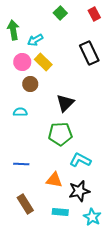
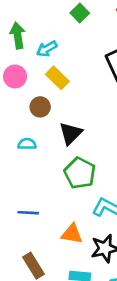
pink circle: (22, 62) -> (15, 76), moved
black triangle: (65, 103) -> (71, 133), moved
green pentagon: (60, 134) -> (80, 173), turned 30

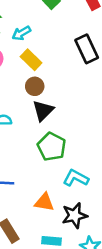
brown circle: (40, 107) -> (35, 86), moved

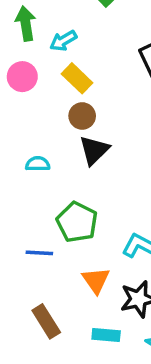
green pentagon: (52, 147) -> (77, 222), moved
orange triangle: (44, 202) -> (96, 280), turned 45

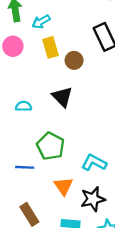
yellow rectangle: (77, 78) -> (51, 47), turned 30
brown circle: (82, 116) -> (74, 60), moved
black triangle: (94, 150) -> (62, 97), turned -30

